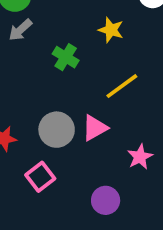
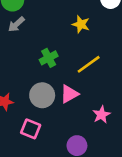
green cross: (66, 57) -> (49, 58), moved, turned 30
pink square: (40, 177) -> (31, 129), turned -30

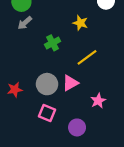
green cross: (49, 58) -> (53, 43), moved
pink square: (31, 129) -> (47, 113), moved

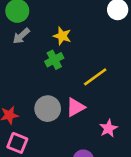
yellow star: (80, 23) -> (62, 36), moved
pink square: (47, 113) -> (17, 143), moved

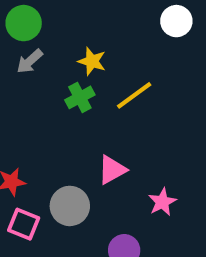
yellow line: (95, 77) -> (134, 95), moved
gray circle: (48, 109) -> (70, 206), moved

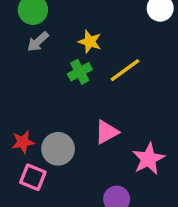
pink star: (162, 202) -> (148, 159), size x1.4
gray circle: (70, 206) -> (58, 149), moved

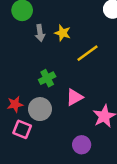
gray arrow: (38, 42) -> (40, 33), moved, turned -56
green cross: (80, 72) -> (47, 78), moved

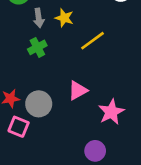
green cross: (47, 78) -> (37, 47), moved
purple circle: (82, 145) -> (95, 151), moved

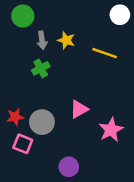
yellow line: (92, 41) -> (105, 53), moved, turned 55
purple circle: (95, 151) -> (69, 167), moved

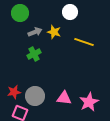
white circle: (120, 15) -> (70, 12), moved
gray arrow: (42, 40) -> (35, 32), turned -104
pink triangle: (79, 109) -> (64, 98), moved, turned 35

